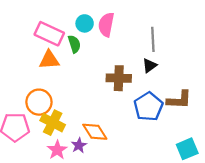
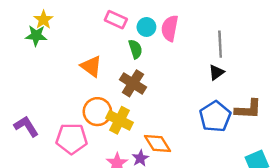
pink rectangle: (49, 34) -> (116, 20), moved, size x0.7
orange triangle: (49, 60) -> (91, 66), moved, turned 40
brown cross: (119, 78) -> (133, 83), moved, turned 30
yellow cross: (53, 123) -> (119, 120), moved

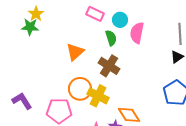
pink semicircle: (170, 28) -> (137, 33), moved
orange triangle: (91, 66) -> (75, 52), turned 42

